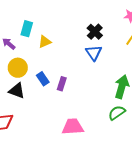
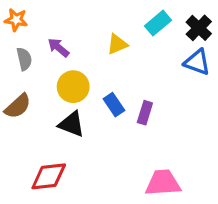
cyan rectangle: (27, 29) -> (158, 23), moved, turned 35
blue triangle: (94, 53) -> (197, 62), turned -36

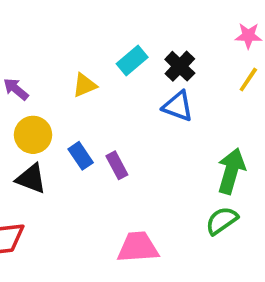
purple rectangle: (145, 113) -> (117, 165), turned -45

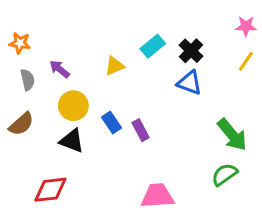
green arrow: (231, 171) -> (232, 135), turned 124

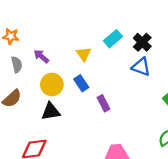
yellow triangle: (115, 66) -> (84, 54), turned -42
blue rectangle: (112, 122) -> (81, 83), moved
black triangle: (72, 141) -> (51, 111), turned -30

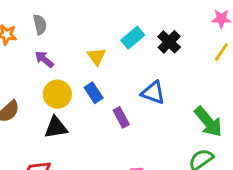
gray semicircle: (17, 65) -> (40, 24), moved
blue triangle: (141, 67) -> (153, 93), moved

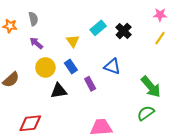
black triangle: (56, 128) -> (59, 91), moved

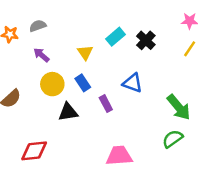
gray semicircle: (33, 19) -> (38, 26), turned -96

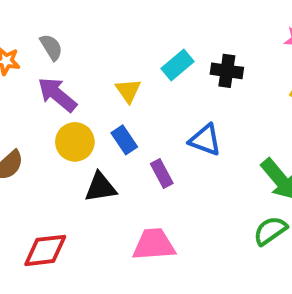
gray semicircle: (38, 26) -> (51, 47), turned 77
black cross: (146, 40) -> (227, 71), turned -36
purple arrow: (41, 55) -> (57, 95), size x1.5
pink trapezoid: (119, 156) -> (154, 245), moved

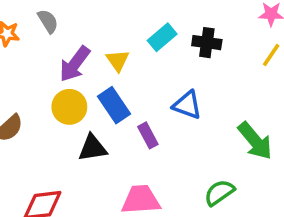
purple arrow: (57, 95) -> (75, 64), moved, turned -93
blue rectangle: (124, 140) -> (114, 105), size x1.4
green semicircle: (270, 231) -> (219, 193), moved

